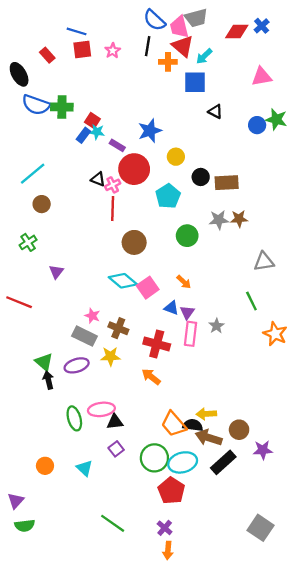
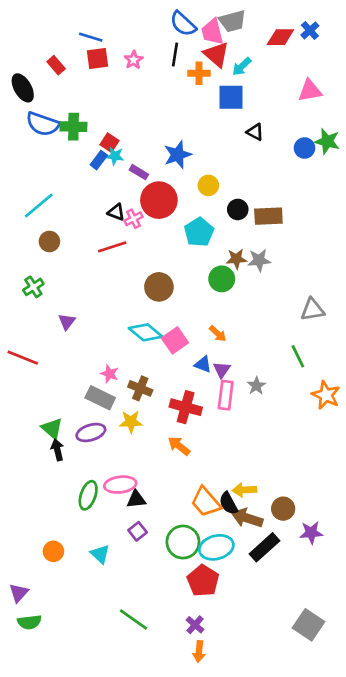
red line: (113, 209) -> (112, 247), moved, turned 70
brown star: (239, 219) -> (236, 259), moved
green ellipse: (74, 418) -> (88, 495), turned 35
black semicircle: (193, 425) -> (228, 503), turned -126

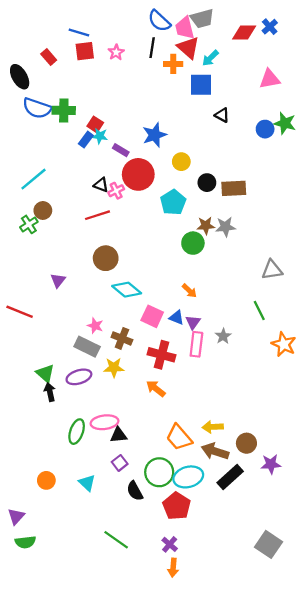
green cross: (33, 287) -> (29, 224), moved
brown circle: (159, 287) -> (106, 258), moved
pink square: (175, 340) -> (152, 316), moved, turned -30
black semicircle: (228, 503) -> (135, 491), moved

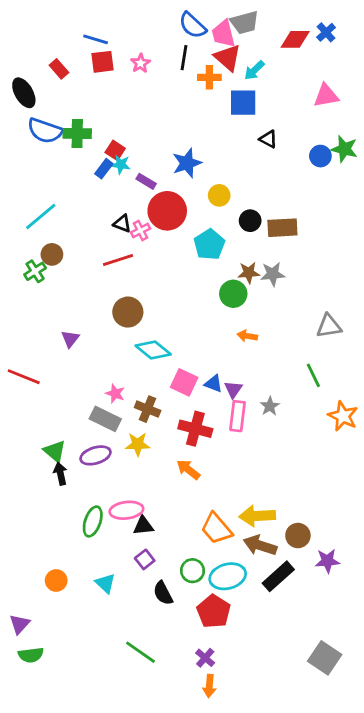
orange arrow: (189, 291) -> (247, 336), moved, turned 147
yellow arrow: (213, 427) -> (257, 516), size x1.4
green circle: (159, 472) -> (192, 571), size x0.7

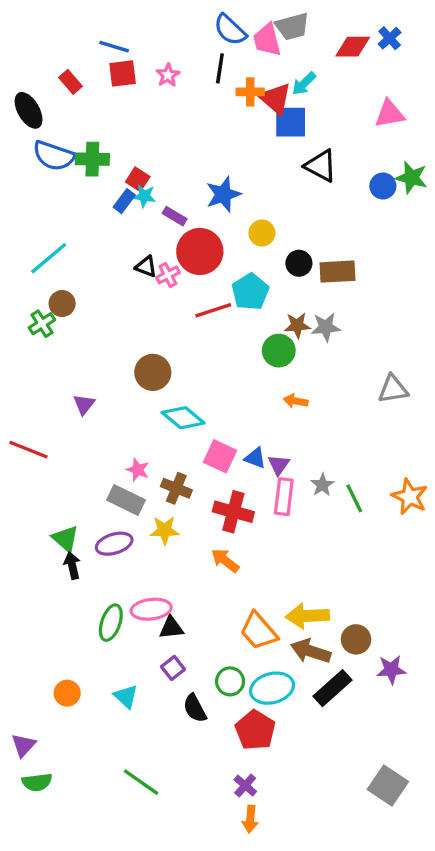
red triangle: (228, 58) -> (275, 99), moved
black triangle: (268, 139) -> (321, 166), size x1.5
red line: (118, 260) -> (213, 310), moved
green line: (313, 375) -> (354, 498), moved
green line: (140, 652) -> (141, 782), moved

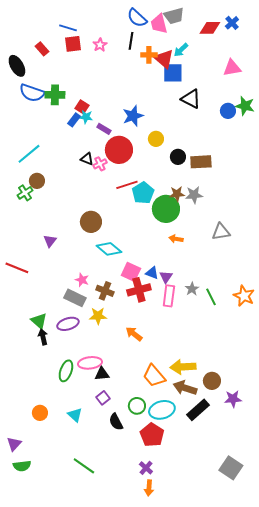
cyan pentagon: (250, 292) -> (143, 193), moved
green circle: (279, 351) -> (166, 209), size x1.4
gray triangle: (393, 389) -> (221, 232), moved
red cross: (233, 512) -> (139, 290), moved, turned -30

